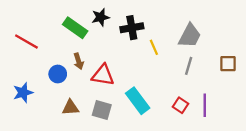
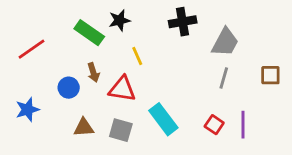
black cross: (132, 28) -> (183, 22), moved
red line: (26, 42) -> (32, 49), turned -65
yellow line: (154, 47) -> (137, 56), moved

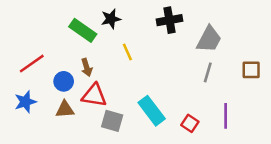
red line: (32, 49) -> (32, 64), moved
red triangle: (122, 89) -> (94, 95), moved
red square: (214, 125) -> (190, 123), moved
brown triangle: (84, 127) -> (65, 109), moved

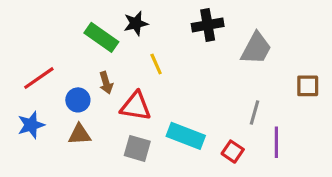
gray line: (208, 72) -> (255, 112), moved
red triangle: (94, 95) -> (136, 106), moved
cyan rectangle: (152, 111) -> (186, 136), turned -32

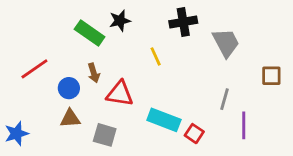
gray trapezoid: (256, 48) -> (226, 43), turned -56
yellow line: (156, 64) -> (156, 56), moved
blue star: (31, 125) -> (17, 134), moved
gray square: (137, 148) -> (105, 135), moved
red square: (233, 152) -> (194, 134), moved

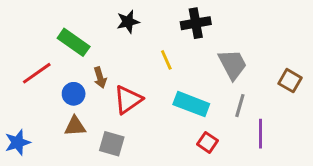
green rectangle: (90, 33) -> (74, 42), moved
gray trapezoid: (226, 43) -> (233, 64), moved
brown square: (271, 76) -> (290, 81), turned 30
red triangle: (120, 94) -> (128, 100), turned -44
cyan rectangle: (164, 120) -> (191, 104), moved

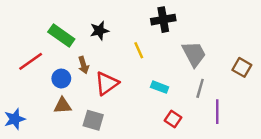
black star: (128, 22) -> (99, 31), moved
cyan rectangle: (191, 104) -> (160, 87), size x0.6

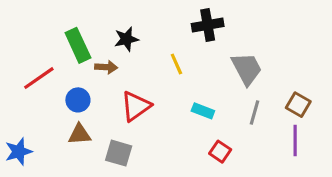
green rectangle: (61, 36) -> (78, 45), turned 30
brown arrow: (83, 65) -> (106, 67), moved, turned -70
brown square: (242, 67) -> (298, 105), moved
purple line: (217, 112) -> (295, 141), moved

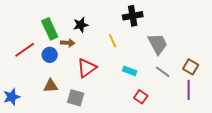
blue circle: (78, 100) -> (50, 55), moved
gray line: (254, 112) -> (163, 72), turned -70

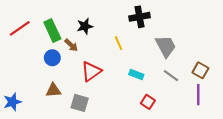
brown arrow: (68, 43) -> (71, 45), turned 40
red line: (25, 50) -> (20, 28), moved

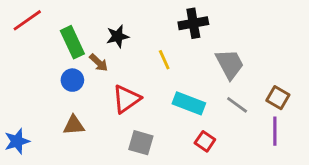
red line: (20, 28) -> (27, 20), moved
cyan rectangle: (136, 75) -> (189, 103), size x1.5
gray square: (80, 103) -> (141, 143), moved

